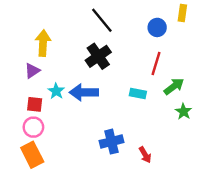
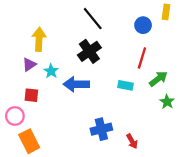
cyan star: (56, 91) -> (51, 71), moved
pink circle: (33, 127) -> (15, 116), moved

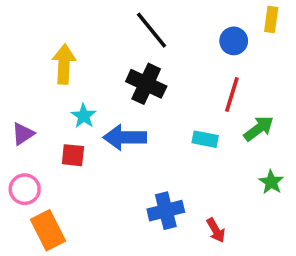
black cross: (89, 51) -> (146, 84), turned -30
purple triangle: (29, 65) -> (23, 134), moved
red square: (31, 95) -> (73, 155), moved
green star: (167, 102) -> (271, 182), moved

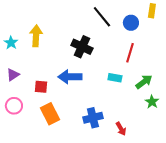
black line: (152, 30) -> (102, 17), moved
cyan star: (84, 116) -> (11, 43), moved
green arrow: (259, 128) -> (144, 82), moved
orange rectangle: (48, 230) -> (50, 114), moved

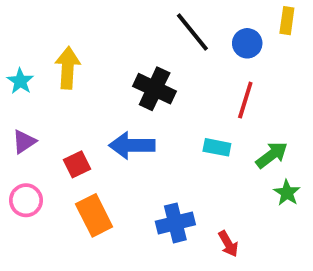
red square: (41, 87) -> (77, 164), turned -32

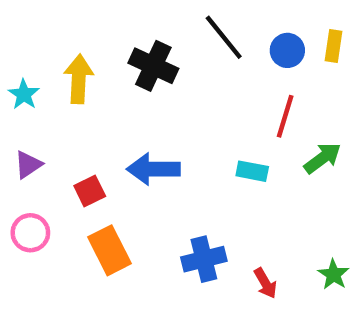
yellow rectangle: (287, 21) -> (333, 46), moved
black cross: (155, 89) -> (153, 66), moved
green arrow: (272, 155) -> (323, 158), moved
green star: (287, 193) -> (333, 274), moved

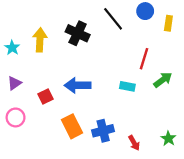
blue circle: (287, 50) -> (145, 11), moved
orange rectangle: (109, 250) -> (72, 126), moved

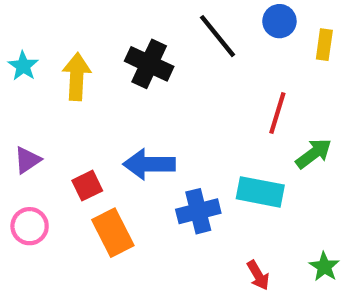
cyan star: (12, 48) -> (23, 66), moved
cyan rectangle: (127, 86) -> (260, 192), moved, size x1.5
orange rectangle: (72, 126) -> (113, 233), moved
blue cross: (103, 131) -> (198, 211), moved

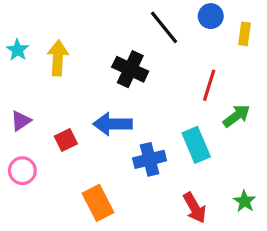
black cross: (149, 64) -> (130, 69), moved
cyan rectangle: (260, 192) -> (196, 145), turned 56
orange rectangle: (113, 233) -> (98, 203), moved
red arrow: (258, 275) -> (195, 208), size x1.4

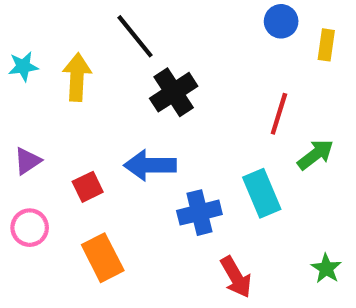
black line: (164, 27) -> (135, 36), moved
cyan star: (18, 50) -> (23, 66), turned 30
black cross: (130, 69) -> (174, 92), turned 32
orange rectangle: (98, 203) -> (103, 258), moved
red arrow: (195, 208) -> (236, 277), moved

